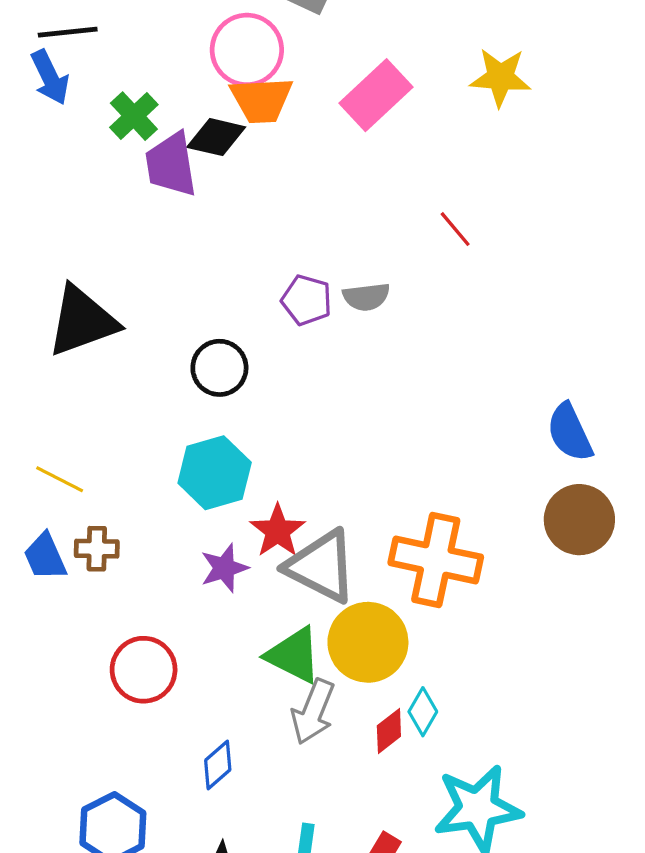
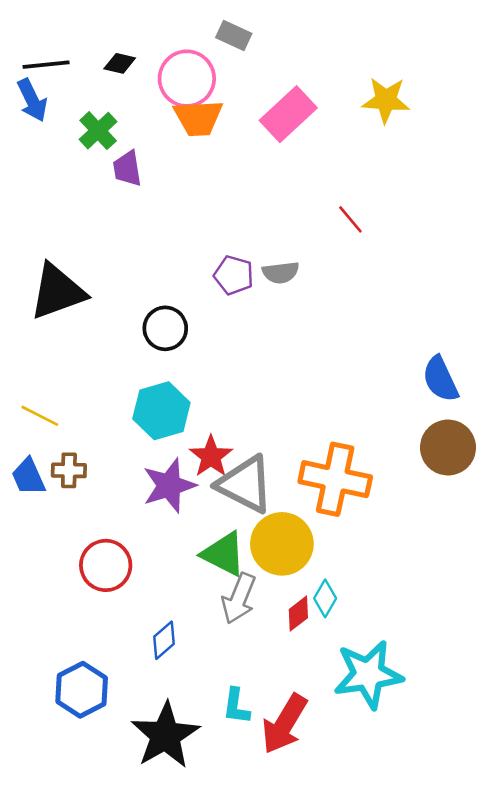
black diamond: (216, 137) -> (120, 63), moved, size x0.7
purple trapezoid: (171, 164) -> (127, 169), size x0.7
purple star: (224, 568) -> (169, 486), size x1.4

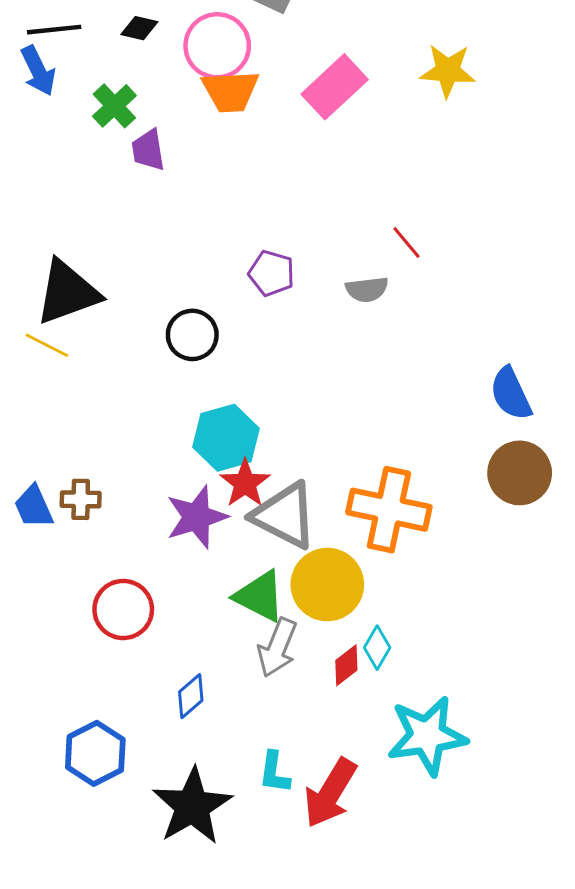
red line: (350, 219) -> (407, 242), moved
gray semicircle: (281, 273) -> (367, 289), moved
cyan hexagon: (161, 411) -> (226, 438), moved
yellow line: (40, 416) -> (47, 345), moved

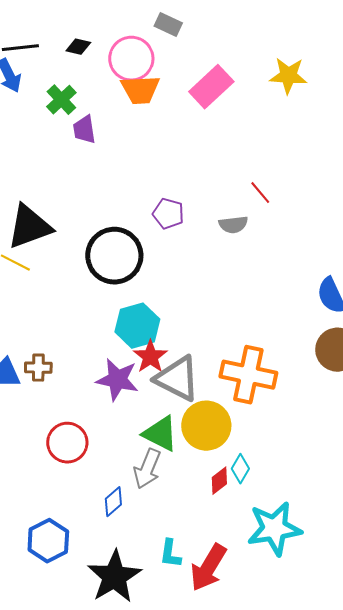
black circle: (192, 335) -> (114, 256), size x1.6
purple star: (197, 517) -> (117, 380), turned 30
gray arrow: (277, 648) -> (147, 469), moved

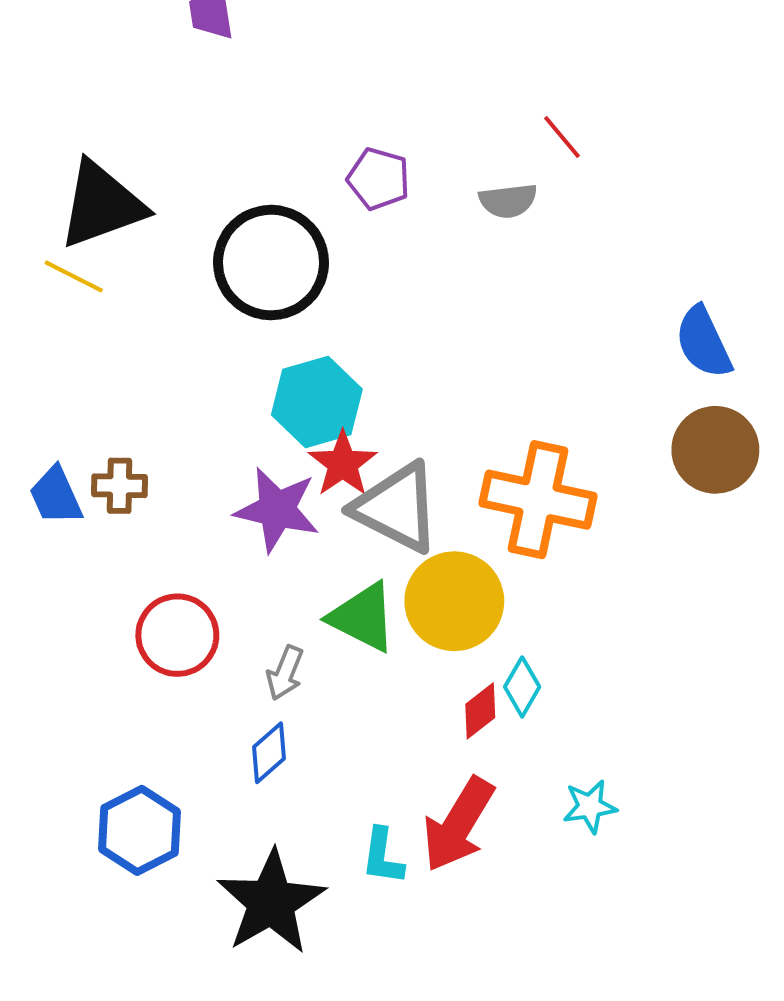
gray arrow: (147, 469) -> (285, 673), moved, size x0.7
cyan star: (274, 529) -> (590, 807), size x0.5
red arrow: (208, 568) -> (458, 824), moved

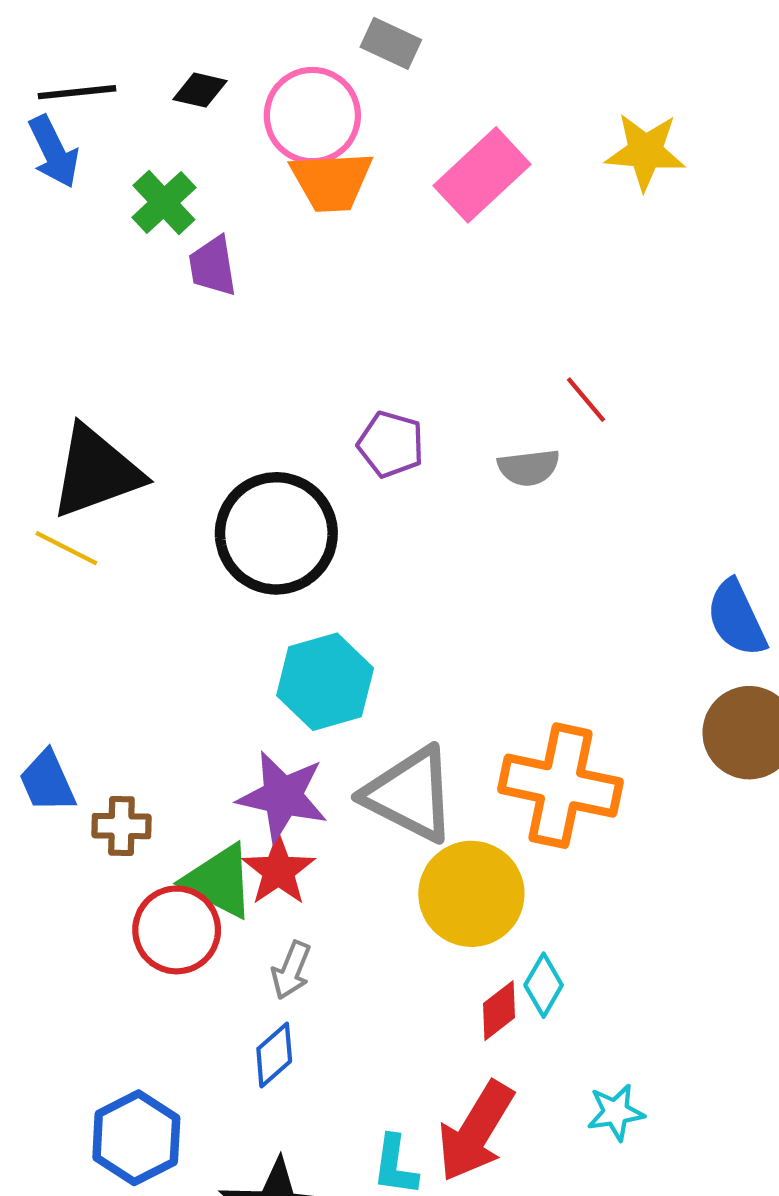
red star: (343, 464) -> (278, 871), moved
brown cross: (120, 486) -> (121, 826), moved
green triangle: (363, 617) -> (219, 881), moved

